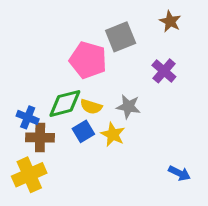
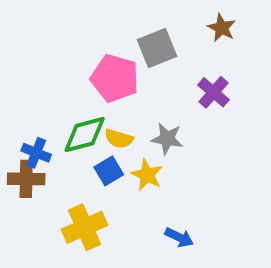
brown cross: (40, 138) -> (26, 179), moved
blue arrow: (179, 173) -> (179, 237), moved
yellow cross: (29, 175) -> (85, 227), moved

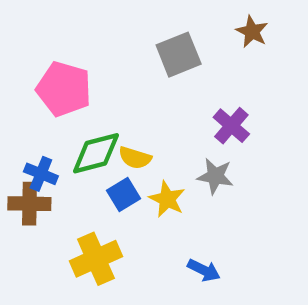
pink pentagon: (115, 78) -> (64, 89), moved
purple cross: (213, 92) -> (231, 126), moved
gray star: (167, 139) -> (215, 176), moved

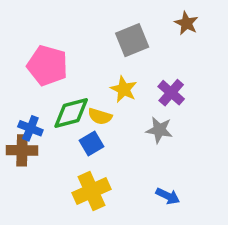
yellow star: (167, 199) -> (124, 89), moved
yellow cross: (96, 259) -> (91, 191), moved
blue arrow: (204, 270) -> (168, 196), moved

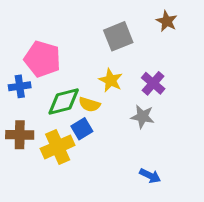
blue cross: (30, 128) -> (20, 86), moved, turned -30
yellow cross: (91, 191) -> (58, 147), moved

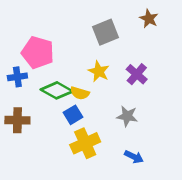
green diamond: (64, 101) -> (57, 90), turned 44
gray star: (142, 117) -> (127, 116), moved
yellow cross: (58, 147) -> (85, 143), moved

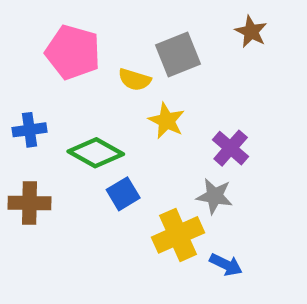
pink pentagon: (38, 52) -> (73, 52), moved
purple cross: (137, 74) -> (231, 148), moved
yellow semicircle: (80, 93) -> (135, 80), moved
yellow cross: (85, 143) -> (178, 235), moved

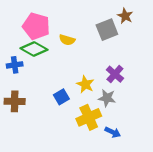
gray square: (178, 54) -> (107, 30), moved
yellow star: (167, 121) -> (85, 84), moved
green diamond: (96, 153) -> (34, 49), moved

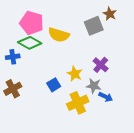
yellow semicircle: (67, 40) -> (59, 35), size x1.5
brown cross: (15, 101) -> (13, 89), turned -30
blue arrow: (113, 132) -> (106, 97), moved

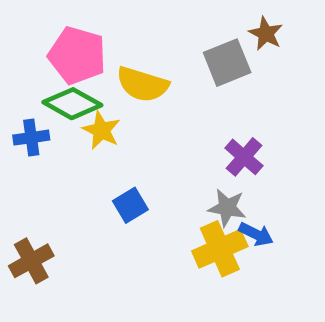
yellow star: (75, 74) -> (101, 130), moved
brown cross: (13, 89) -> (31, 261), moved
yellow cross: (78, 103) -> (220, 249), moved

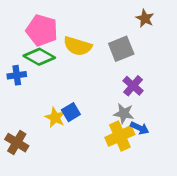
gray square: (227, 63) -> (121, 49), moved
yellow star: (101, 130) -> (55, 117), moved
brown cross: (31, 261) -> (17, 143), turned -30

